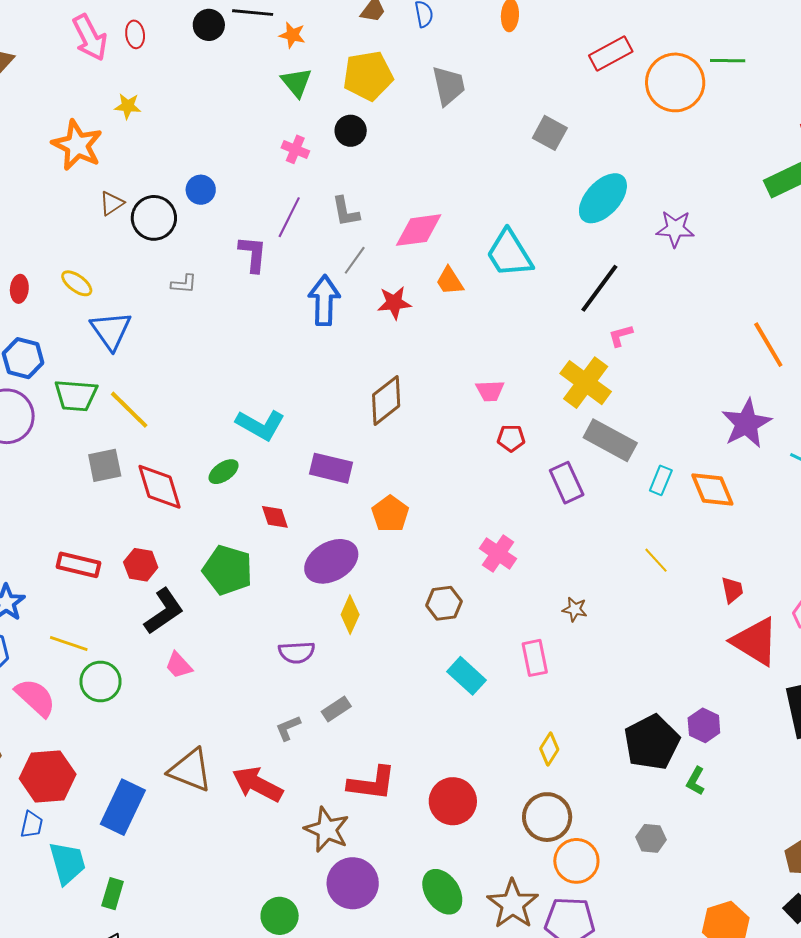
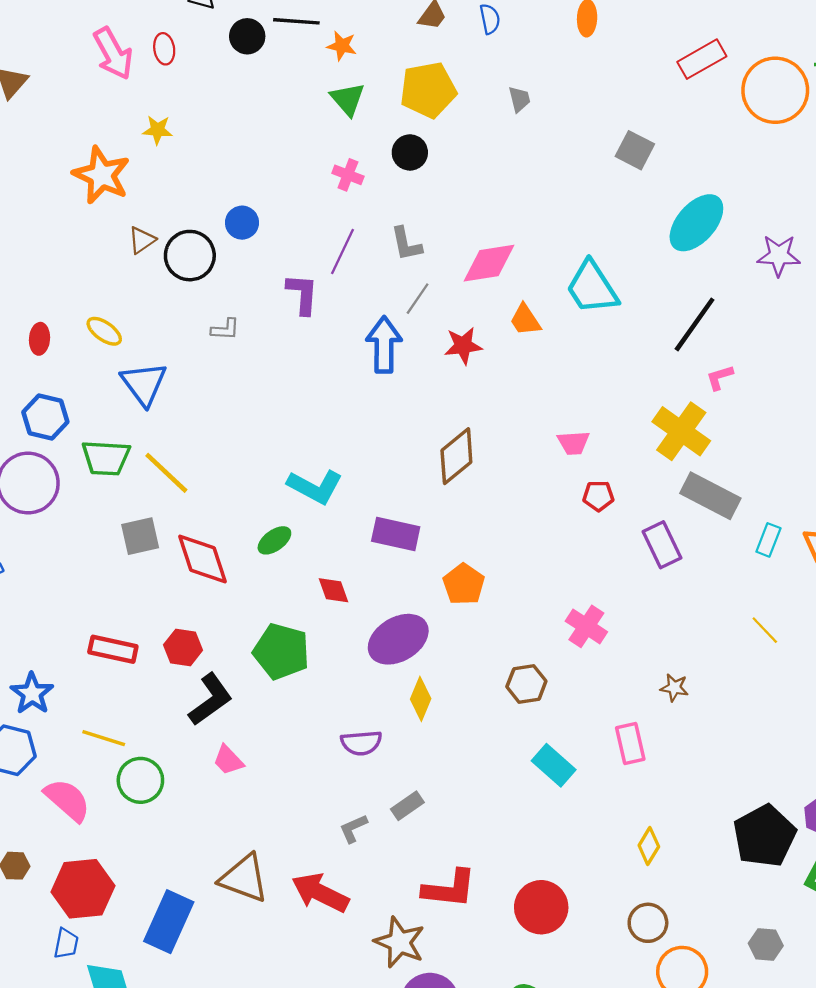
gray trapezoid: (449, 86) -> (519, 99), size x0.6
brown circle: (547, 817) -> (648, 923), size x0.7

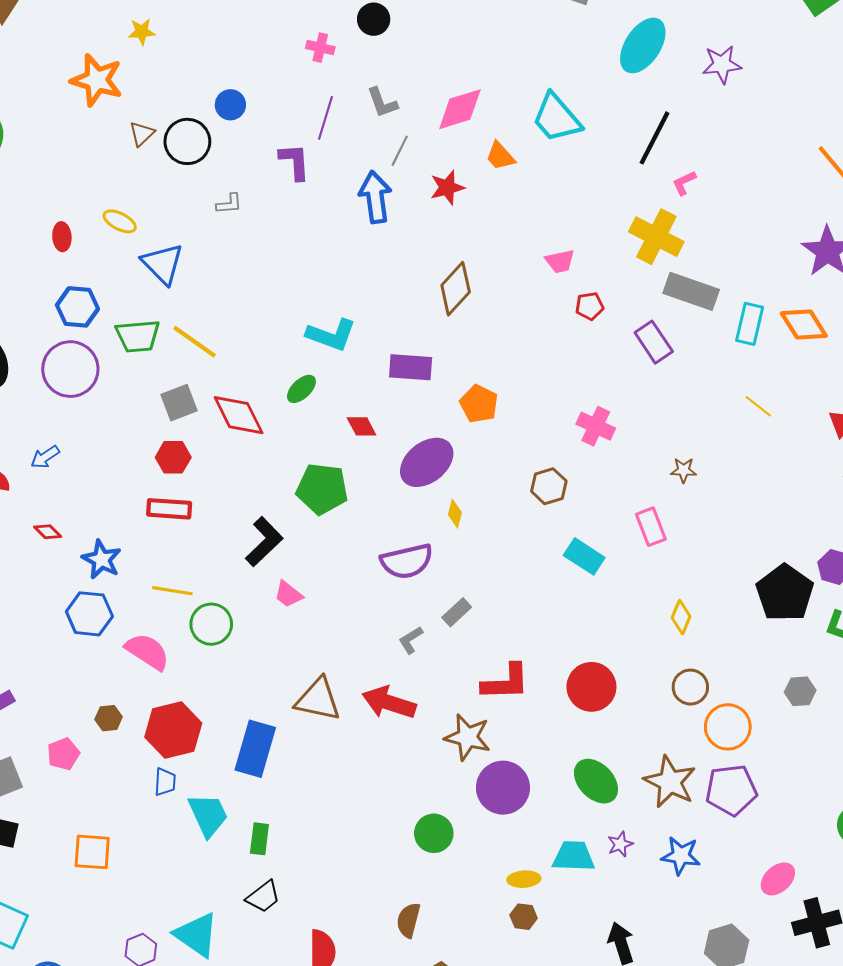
cyan rectangle: (768, 540) -> (750, 324), size x1.4
red hexagon: (183, 648) -> (173, 457), moved
yellow diamond: (421, 699) -> (455, 514), size x0.7
purple semicircle: (361, 743) -> (407, 561), size x1.4

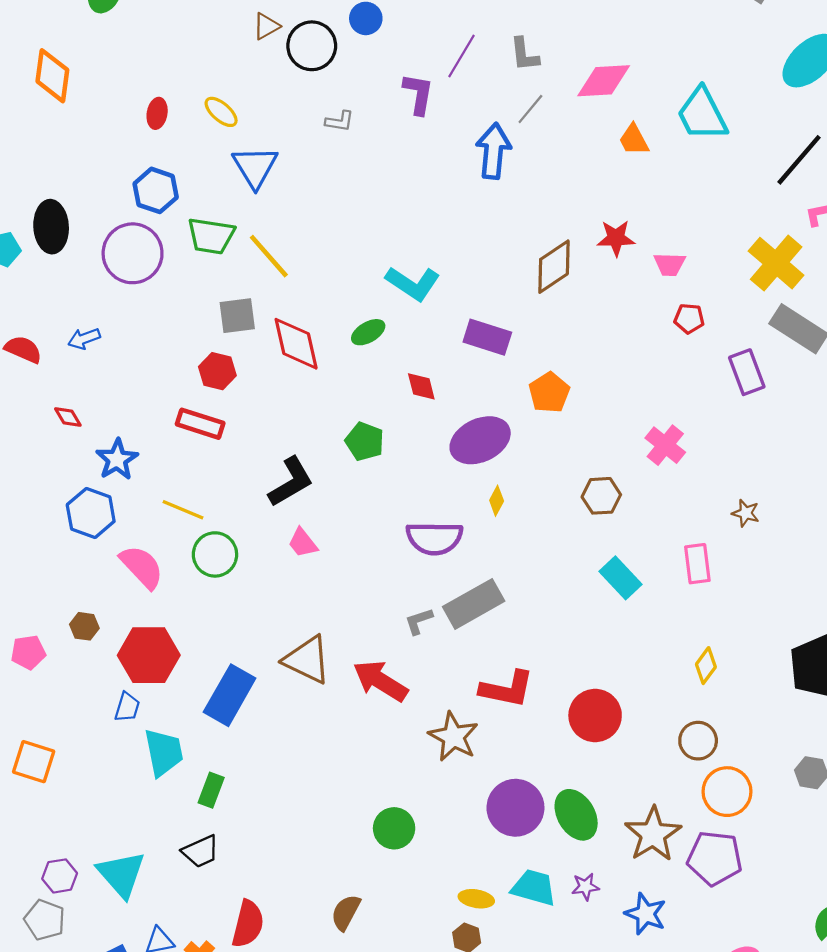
red star: (447, 188) -> (616, 238), moved
green pentagon: (322, 489) -> (365, 441), size x0.7
gray rectangle: (457, 612) -> (474, 604), size x1.8
purple circle: (503, 788) -> (515, 808), moved

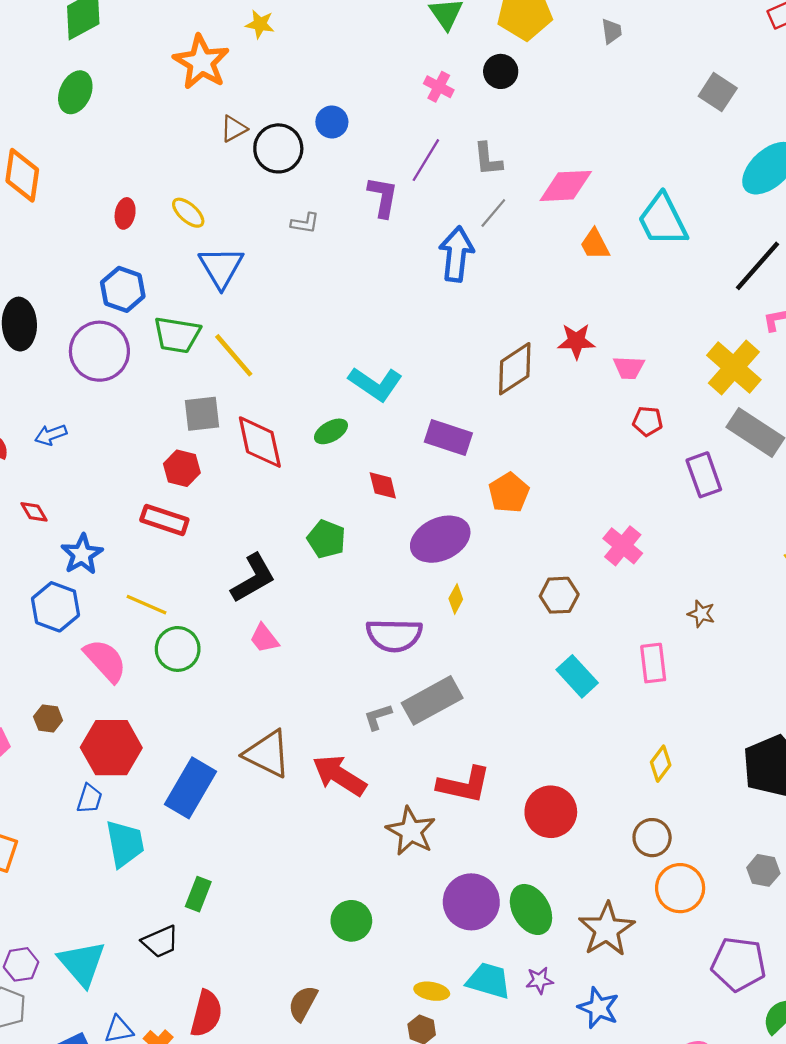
green rectangle: (211, 790) -> (198, 894), moved
purple pentagon: (715, 858) -> (739, 964), moved

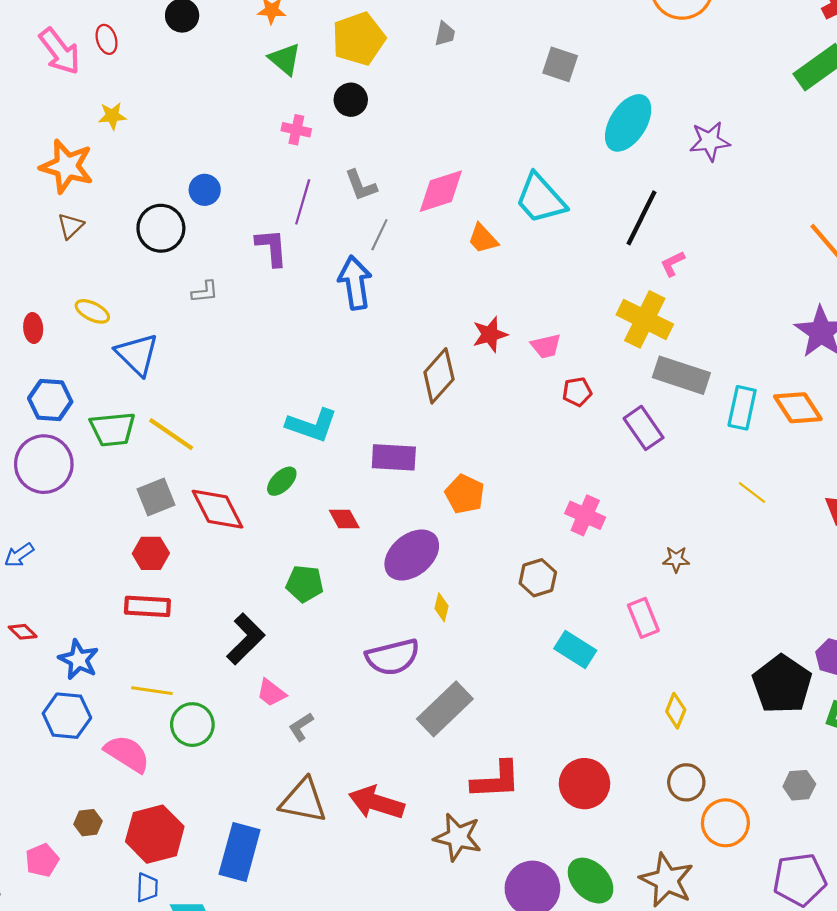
gray trapezoid: (612, 31) -> (445, 34), turned 35
brown triangle: (234, 129) -> (71, 226), moved
gray L-shape: (378, 717) -> (301, 727), moved

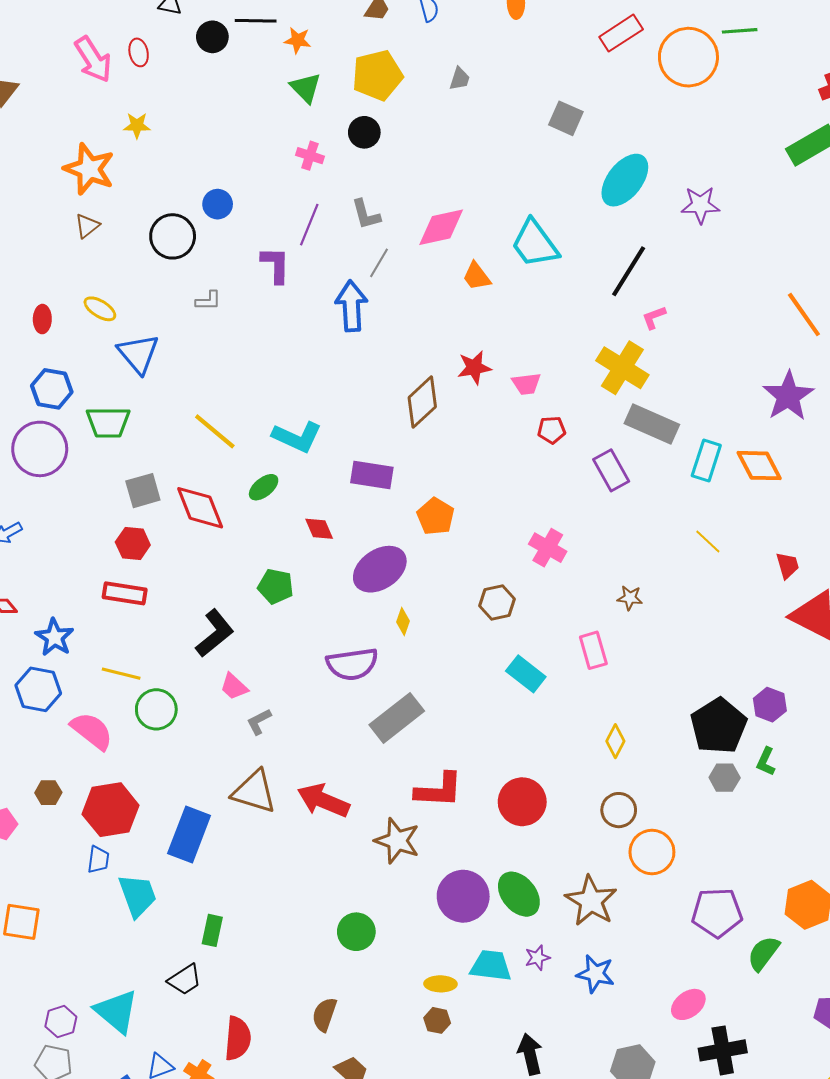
yellow line: (171, 434) -> (215, 431), moved
gray hexagon: (799, 785) -> (725, 778), moved

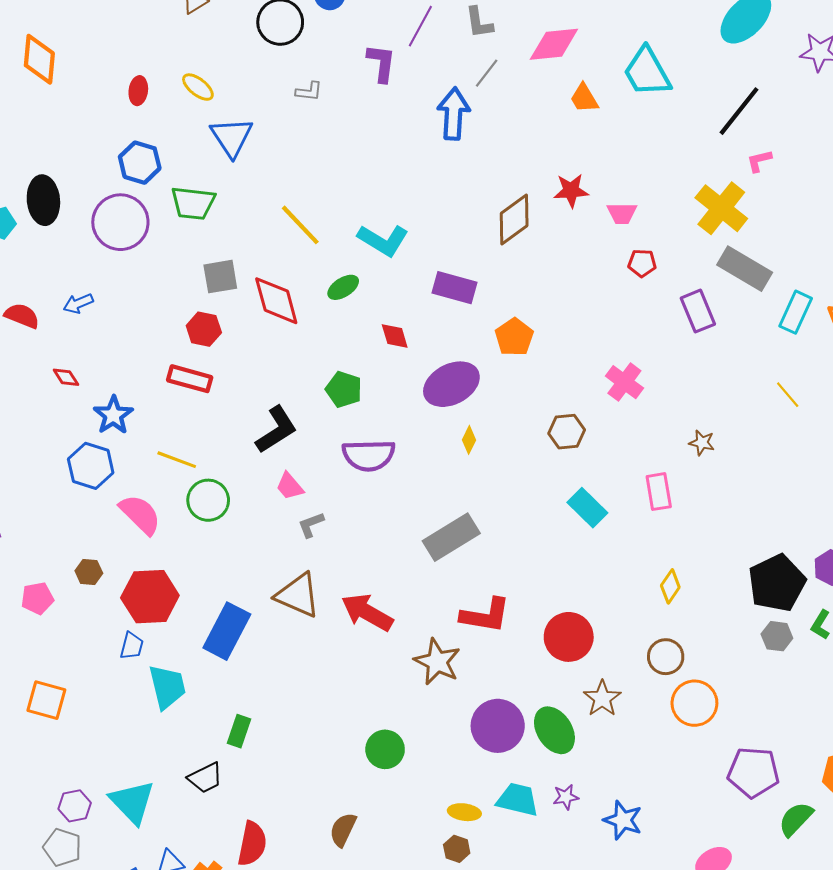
purple semicircle: (352, 664) -> (369, 455), moved
brown star: (591, 901) -> (602, 698), moved, size x0.7

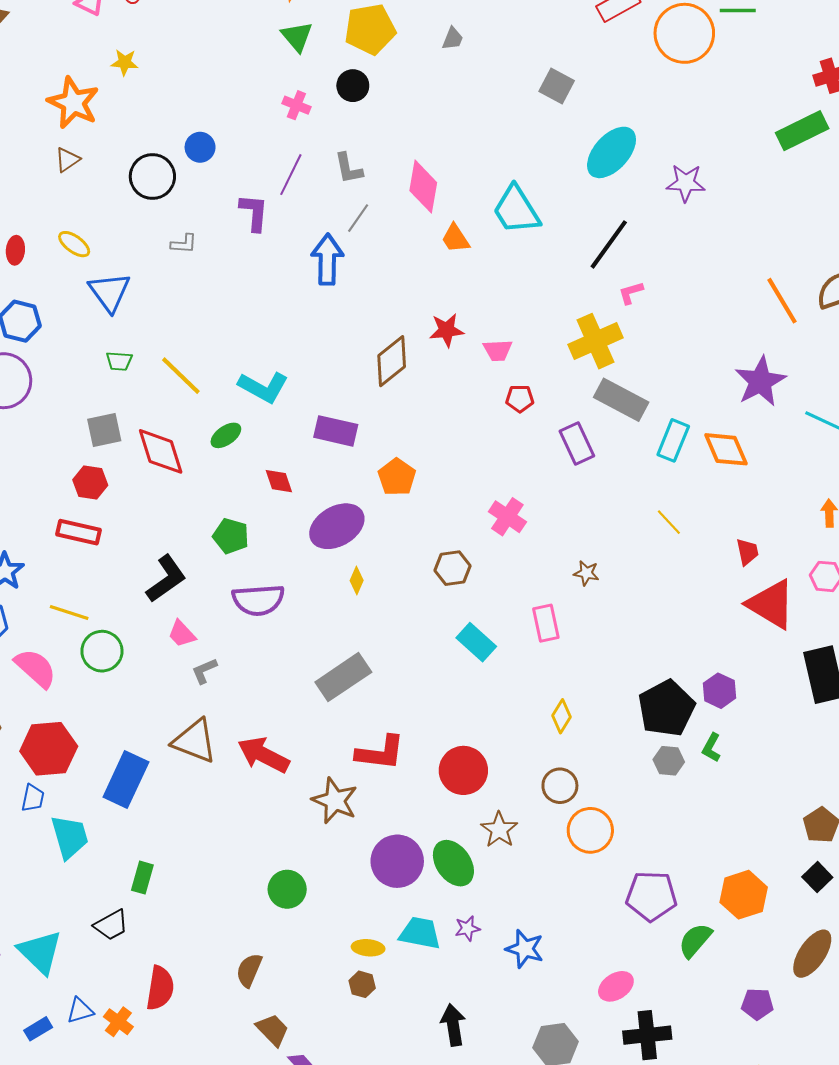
pink diamond: (554, 44) -> (423, 187), turned -72
green trapezoid: (193, 203) -> (119, 361), moved, size x0.6
yellow cross: (721, 208) -> (595, 341), turned 30

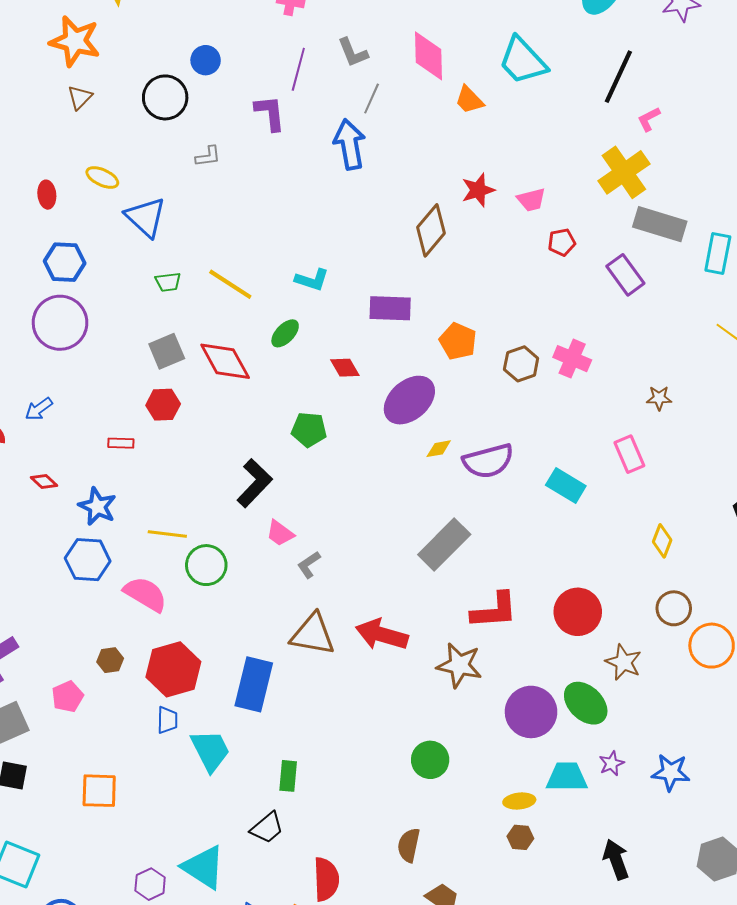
cyan L-shape: (263, 387) -> (312, 280), size x0.7
red rectangle: (78, 532) -> (121, 443), moved, size x0.6
brown hexagon: (452, 568) -> (521, 364), moved
yellow diamond: (357, 580) -> (439, 449), turned 68
purple semicircle: (258, 600) -> (488, 461), moved

